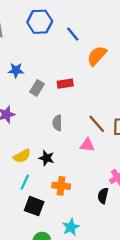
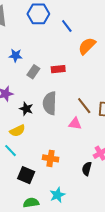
gray semicircle: (57, 123) -> (50, 103), size x1.6
black star: (46, 158) -> (26, 109), moved
cyan line: (25, 182) -> (10, 151), moved, turned -72

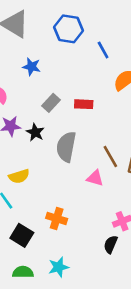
blue star: (16, 56) -> (32, 67), moved
black star: (26, 109) -> (35, 132), moved
black semicircle: (87, 169) -> (111, 244), moved

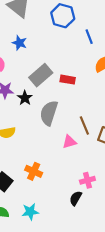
blue star: (32, 67) -> (19, 43), moved
gray rectangle: (51, 103) -> (41, 75), size x1.5
pink triangle: (95, 178) -> (69, 142), turned -40

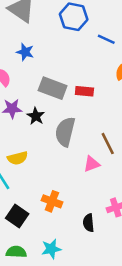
blue line: (89, 37) -> (106, 39), turned -40
gray rectangle: (41, 75) -> (53, 88), turned 65
black semicircle: (76, 198) -> (89, 223), moved, turned -32

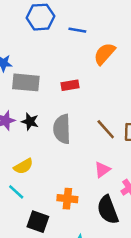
gray rectangle: (53, 88) -> (26, 82), moved
pink triangle: (92, 164) -> (102, 170), moved
black semicircle: (89, 223) -> (108, 210), size x1.6

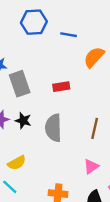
gray rectangle: (26, 82) -> (20, 84), turned 65
brown line: (106, 129) -> (95, 128), turned 54

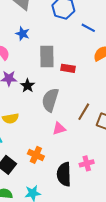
gray rectangle: (20, 84) -> (47, 57), moved
pink triangle: (91, 166) -> (59, 129), moved

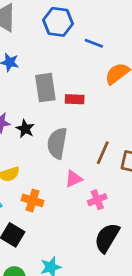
orange cross: (36, 155) -> (33, 200), moved
pink cross: (87, 163) -> (97, 200), moved
black semicircle: (64, 174) -> (107, 238), moved, turned 40

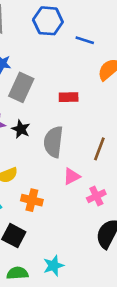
gray rectangle: (45, 88) -> (21, 87), moved, turned 36

